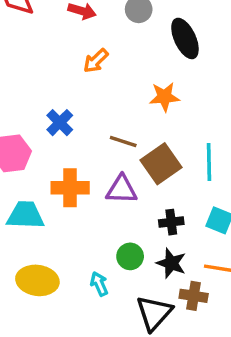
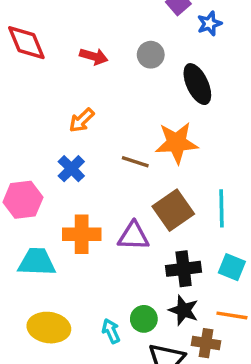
orange arrow: (96, 61) -> (82, 120), moved
orange star: (164, 97) -> (177, 143), size x1.4
brown line: (123, 141) -> (135, 162), moved
black cross: (171, 222) -> (184, 269), size x1.4
green circle: (130, 256) -> (144, 319), moved

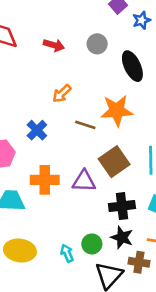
orange arrow: (82, 120) -> (62, 94), moved

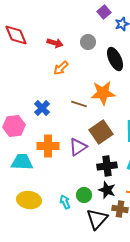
orange arrow: (62, 94) -> (61, 68), moved
purple triangle: (84, 181) -> (78, 147), turned -36

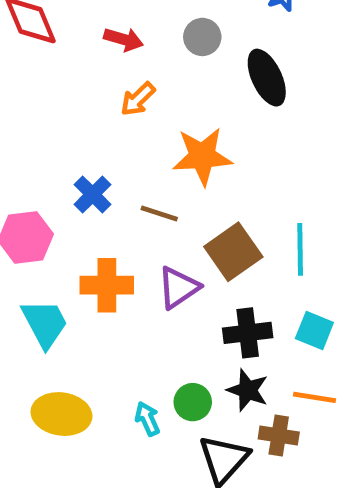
orange star: (103, 93) -> (202, 156), moved
brown line: (79, 104) -> (159, 214), moved
cyan trapezoid: (22, 162) -> (45, 323), turned 60

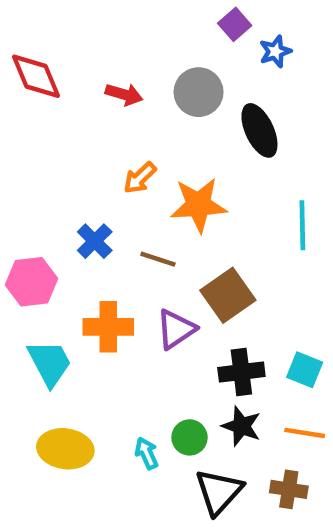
gray circle: (202, 37) -> (199, 92), size x1.4
orange arrow: (138, 99) -> (140, 178), moved
cyan line: (300, 249) -> (302, 225), moved
brown cross: (279, 436) -> (289, 489), moved

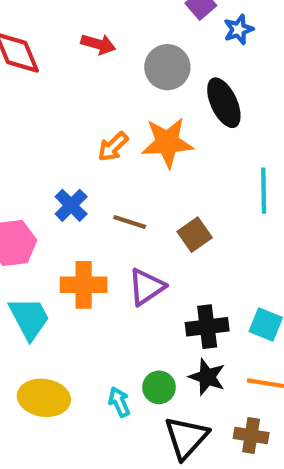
red arrow: (124, 94) -> (98, 44), moved
orange star: (199, 205) -> (167, 143), moved
brown square: (228, 295) -> (195, 235), moved, size x0.7

